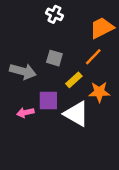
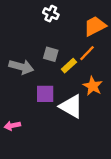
yellow rectangle: (74, 80) -> (69, 66), moved
orange star: (99, 92) -> (93, 86), turned 30
pink arrow: (25, 113) -> (12, 126), moved

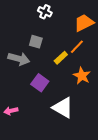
gray square: (51, 54) -> (36, 42), moved
purple square: (45, 94) -> (40, 83), turned 36
white triangle: (71, 106) -> (63, 108), moved

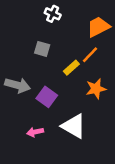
gray arrow: (19, 59) -> (18, 85), moved
orange star: (82, 76) -> (96, 89), turned 30
pink arrow: (11, 111) -> (35, 132), moved

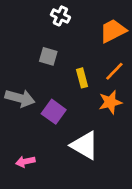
orange line: (90, 55) -> (114, 71), moved
yellow rectangle: (71, 68) -> (82, 78), turned -63
pink arrow: (35, 132) -> (25, 162), moved

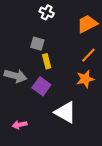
yellow rectangle: (82, 78) -> (47, 61), moved

